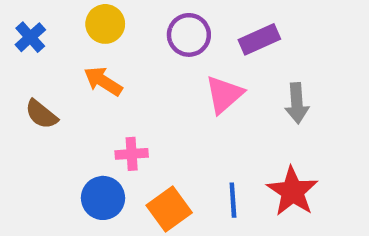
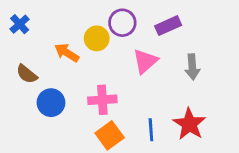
yellow circle: (105, 24) -> (97, 38), moved
pink cross: (132, 154) -> (102, 100), moved, size x1.4
blue circle: (103, 198) -> (51, 103), moved

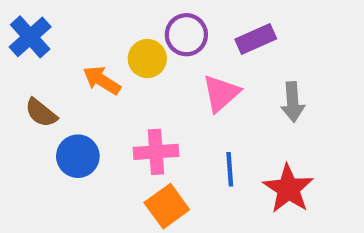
blue cross: (20, 24) -> (30, 37), size x1.4
blue line: (151, 130) -> (230, 169), moved

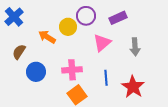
brown semicircle: (41, 113) -> (19, 52), turned 84

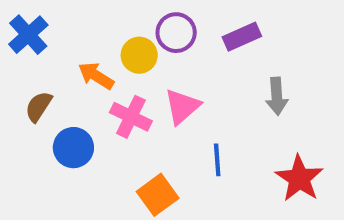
pink triangle: (102, 43) -> (182, 107), moved
pink cross: (72, 70) -> (131, 117), moved, turned 30
red star: (133, 87) -> (299, 178), moved

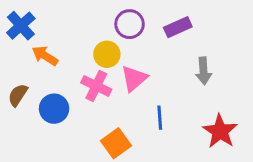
yellow circle: (139, 55) -> (107, 54), moved
orange arrow: (96, 76) -> (45, 56), moved
brown semicircle: (39, 107) -> (18, 95), moved

